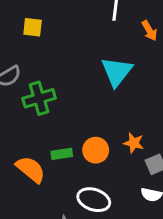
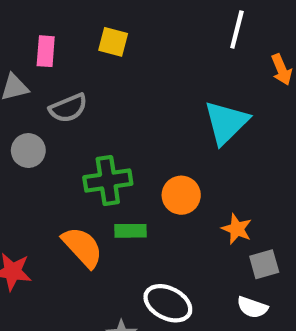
green cross: (39, 98) -> (108, 180), moved
orange circle: (96, 150) -> (181, 195), moved

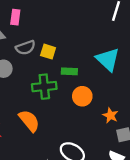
yellow square: (113, 42) -> (48, 52), moved
cyan triangle: (226, 122) -> (108, 59), turned -35
green rectangle: (130, 231) -> (69, 71), moved

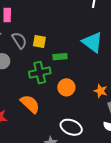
gray semicircle: (26, 48) -> (19, 40), turned -96
orange circle: (82, 96) -> (66, 87), moved

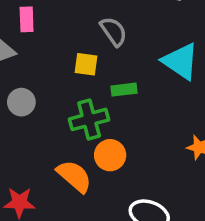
gray semicircle: (19, 40) -> (114, 31), moved
orange circle: (66, 87) -> (110, 155), moved

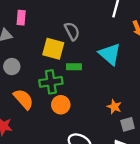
yellow square: (86, 64) -> (53, 49), size x1.5
orange semicircle: (74, 176) -> (23, 99), moved

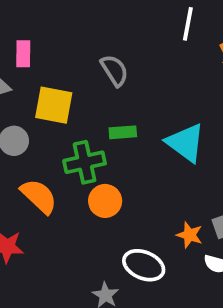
yellow square: (53, 49) -> (54, 105), moved
cyan triangle: (110, 54) -> (186, 143), moved
orange star: (114, 107) -> (190, 235), moved

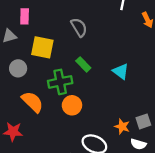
green rectangle: (123, 132) -> (83, 64), turned 49
cyan triangle: (186, 143) -> (121, 71), size x0.7

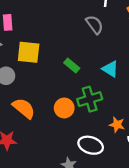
gray semicircle: (79, 27) -> (95, 25), moved
green cross: (60, 82) -> (90, 99), moved

